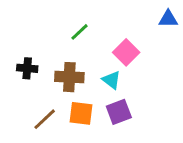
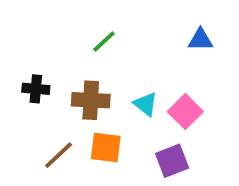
blue triangle: (168, 19) -> (200, 40), moved
pink square: (126, 52) -> (185, 112), moved
purple square: (119, 112) -> (172, 161), moved

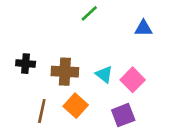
green line: (104, 42) -> (89, 13), moved
orange square: (106, 147) -> (76, 106), turned 35
brown line: (59, 155) -> (42, 111), turned -35

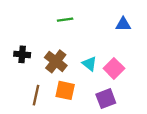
green line: (89, 13) -> (65, 20), moved, turned 35
brown cross: (65, 72) -> (56, 61), turned 35
orange square: (76, 106) -> (65, 90), turned -30

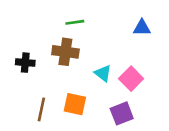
brown cross: (56, 61) -> (65, 52), moved, turned -30

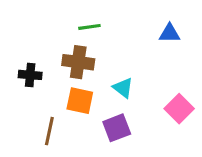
pink square: (131, 79) -> (179, 109), moved
orange square: (75, 104) -> (80, 101), moved
purple square: (122, 113) -> (117, 128), moved

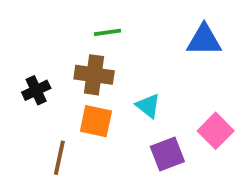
blue triangle: (170, 33) -> (204, 40), size x1.4
black cross: (30, 75) -> (36, 90), turned -30
purple square: (117, 128) -> (167, 154), moved

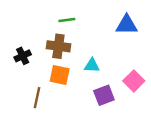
cyan triangle: (148, 106) -> (92, 65), turned -35

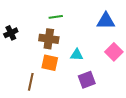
black cross: (23, 56) -> (11, 33), moved
pink square: (134, 81) -> (114, 52), moved

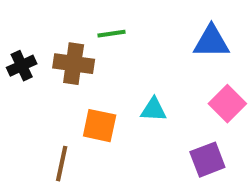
brown cross: (49, 39) -> (74, 64), moved
purple square: (87, 80) -> (207, 160), moved

